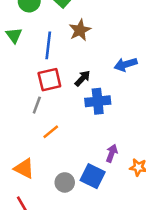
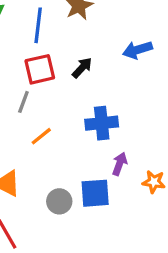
blue cross: (98, 101) -> (102, 123), moved
blue square: (93, 176) -> (95, 193), turned -30

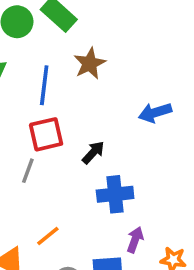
black arrow: (82, 68) -> (93, 153), moved
orange line: (41, 136) -> (48, 236), moved

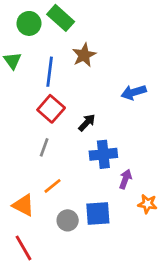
red square: (46, 134) -> (51, 109), turned -36
gray line: (28, 171) -> (44, 147), moved
purple arrow: (135, 240) -> (125, 179), moved

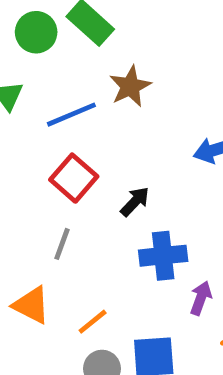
blue line: (50, 72) -> (71, 115), turned 60
orange line: (52, 186) -> (93, 322), moved
orange triangle: (23, 205) -> (31, 305), moved

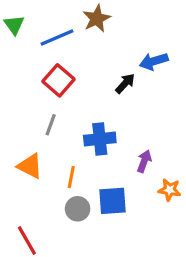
black arrow: (135, 202) -> (125, 84), moved
blue cross: (163, 256) -> (100, 139), moved
orange line: (93, 322) -> (71, 177), turned -40

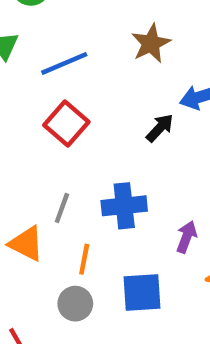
brown star: (97, 18) -> (151, 43), moved
gray line: (51, 125) -> (62, 208), moved
gray circle: (78, 209) -> (75, 304), moved

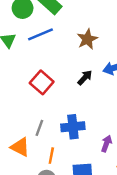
blue line: (64, 63) -> (41, 34), moved
black arrow: (160, 128) -> (85, 78), moved

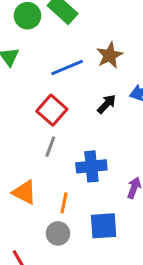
blue line: (41, 34) -> (67, 67), moved
gray line: (39, 128) -> (50, 147), moved

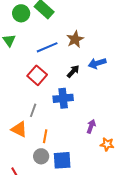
gray line: (50, 147) -> (33, 110), moved
blue cross: (91, 166) -> (63, 98), moved
blue square: (104, 226) -> (62, 160), moved

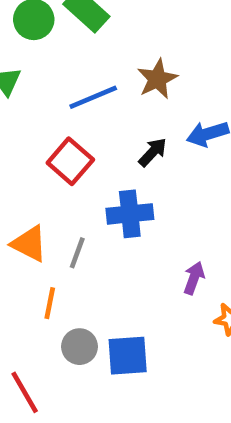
gray line: (33, 110) -> (77, 253), moved
orange triangle: (19, 129) -> (29, 244), moved
orange line: (45, 136) -> (50, 303), moved

